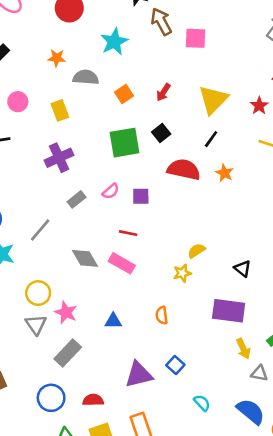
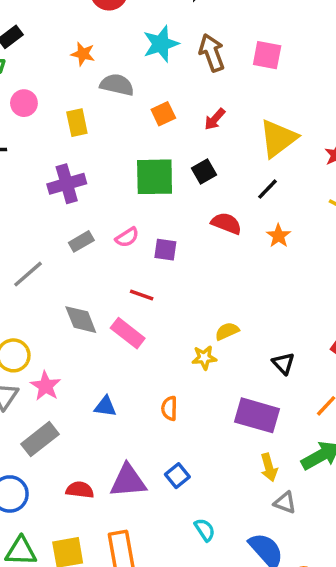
brown arrow: (161, 21) -> (212, 53), moved
red semicircle: (184, 169) -> (226, 223), size x0.7
red semicircle: (93, 400) -> (80, 490), moved

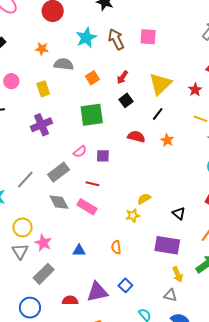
black square: (204, 172) -> (126, 100), moved
gray rectangle: (81, 241) -> (59, 172), moved, size x1.5
gray triangle: (285, 503) -> (170, 295), moved

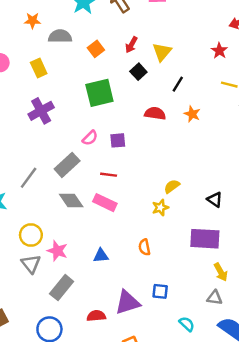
yellow triangle: (160, 84) -> (162, 52), moved, size x0.7
blue square: (125, 285) -> (160, 291), turned -32

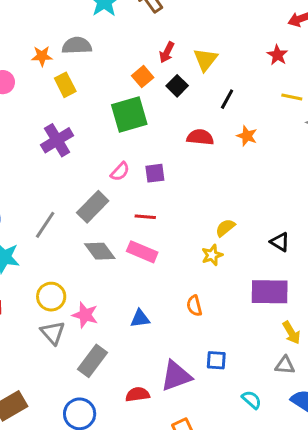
orange star: (32, 21) -> (42, 56), moved
orange square: (96, 49) -> (143, 77), moved
yellow rectangle: (39, 68) -> (65, 85), moved

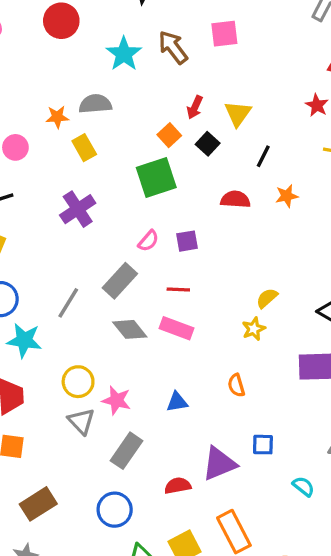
orange star: (247, 136) -> (287, 196), turned -30

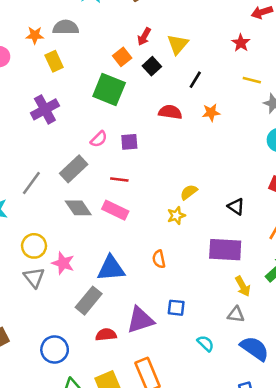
green square: (156, 177) -> (109, 90), turned 36
blue triangle: (177, 402) -> (111, 268), size x1.6
gray rectangle: (127, 451) -> (89, 301), moved

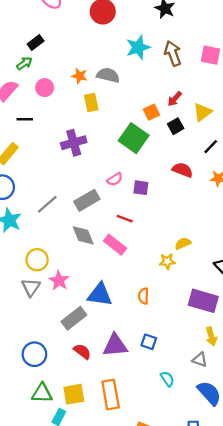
red semicircle: (106, 335) -> (82, 351), turned 30

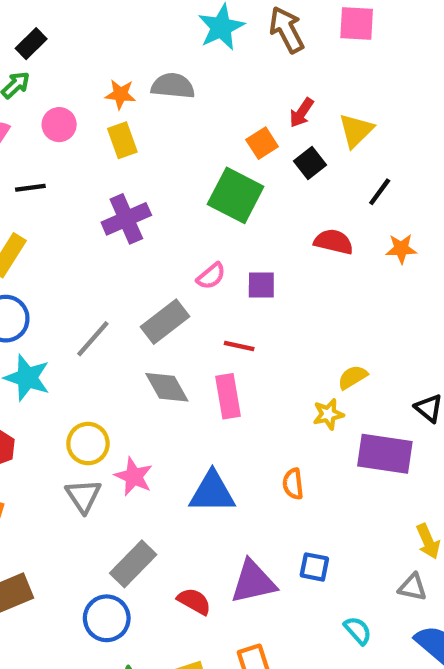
yellow rectangle: (91, 102) -> (122, 140), moved
pink rectangle: (115, 245) -> (228, 396), turned 50
purple rectangle: (203, 301) -> (385, 454), moved
gray rectangle: (74, 318) -> (133, 564), moved

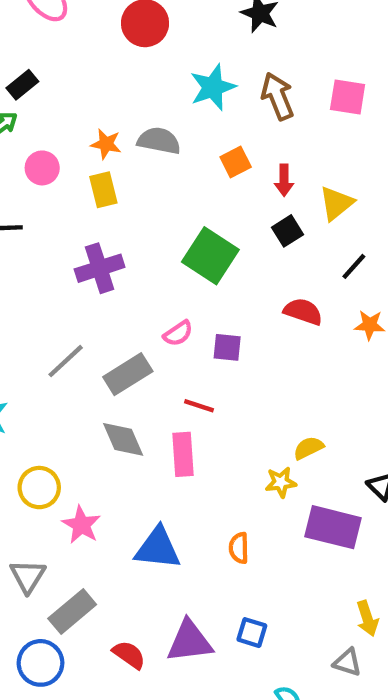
red arrow: (302, 113) -> (284, 180), turned -40
orange square: (262, 143) -> (236, 162), moved
gray line: (93, 339) -> (66, 361), moved
gray triangle: (83, 496) -> (28, 576), moved

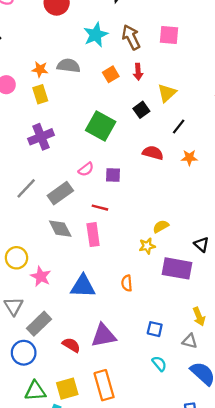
red arrow: (284, 180) -> (138, 72), moved
blue square: (252, 633) -> (155, 329), moved

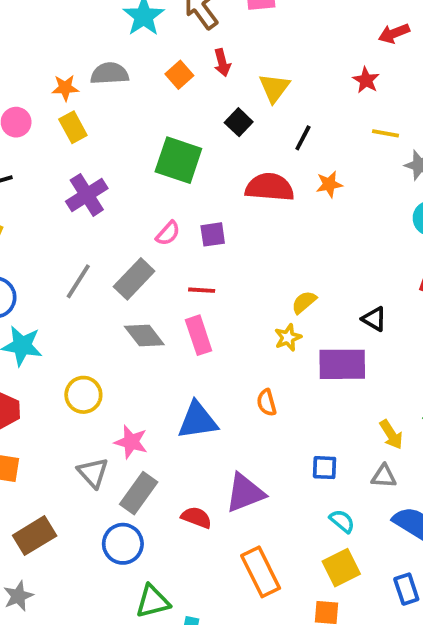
red semicircle: (153, 153) -> (270, 187), size x1.4
pink star: (41, 276) -> (131, 442), moved
yellow square: (67, 389) -> (341, 568), moved

